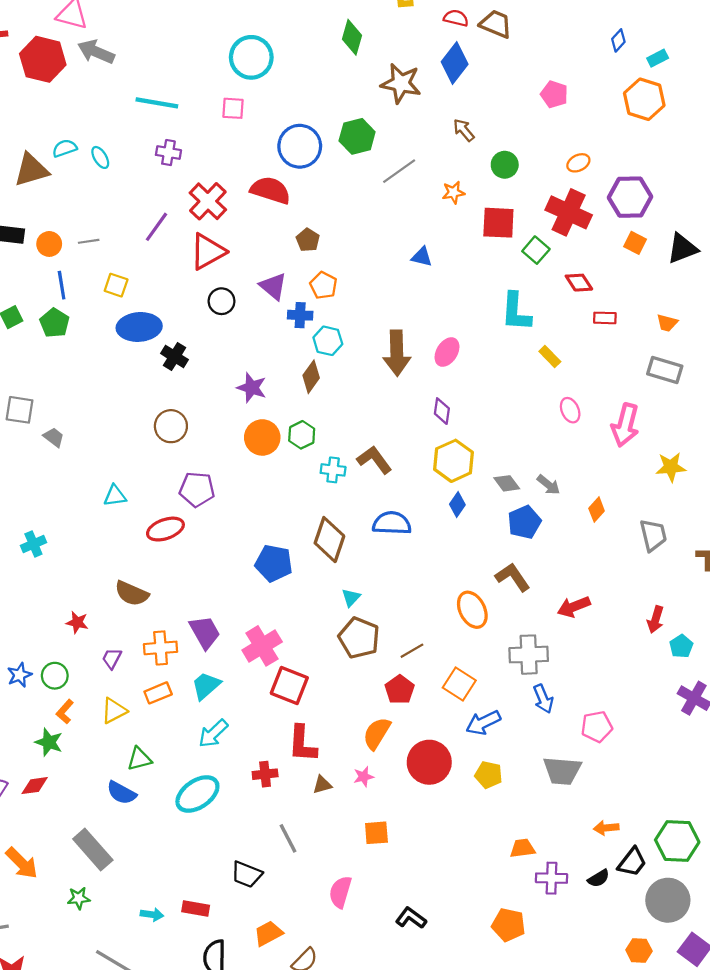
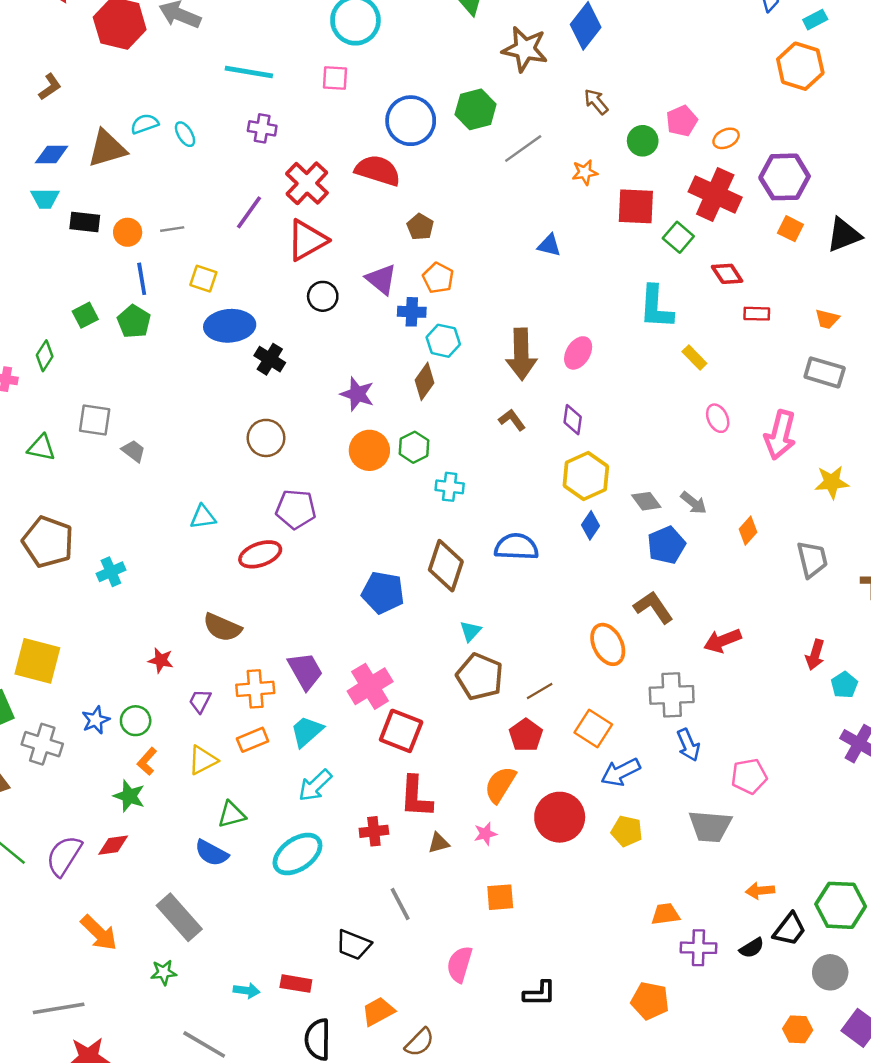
pink pentagon: (554, 94) -> (682, 121), moved, turned 30
brown L-shape: (374, 460) -> (512, 420), moved, size x0.7
gray circle: (668, 900) -> (830, 972), size x0.7
black L-shape: (411, 918) -> (540, 993), turned 144

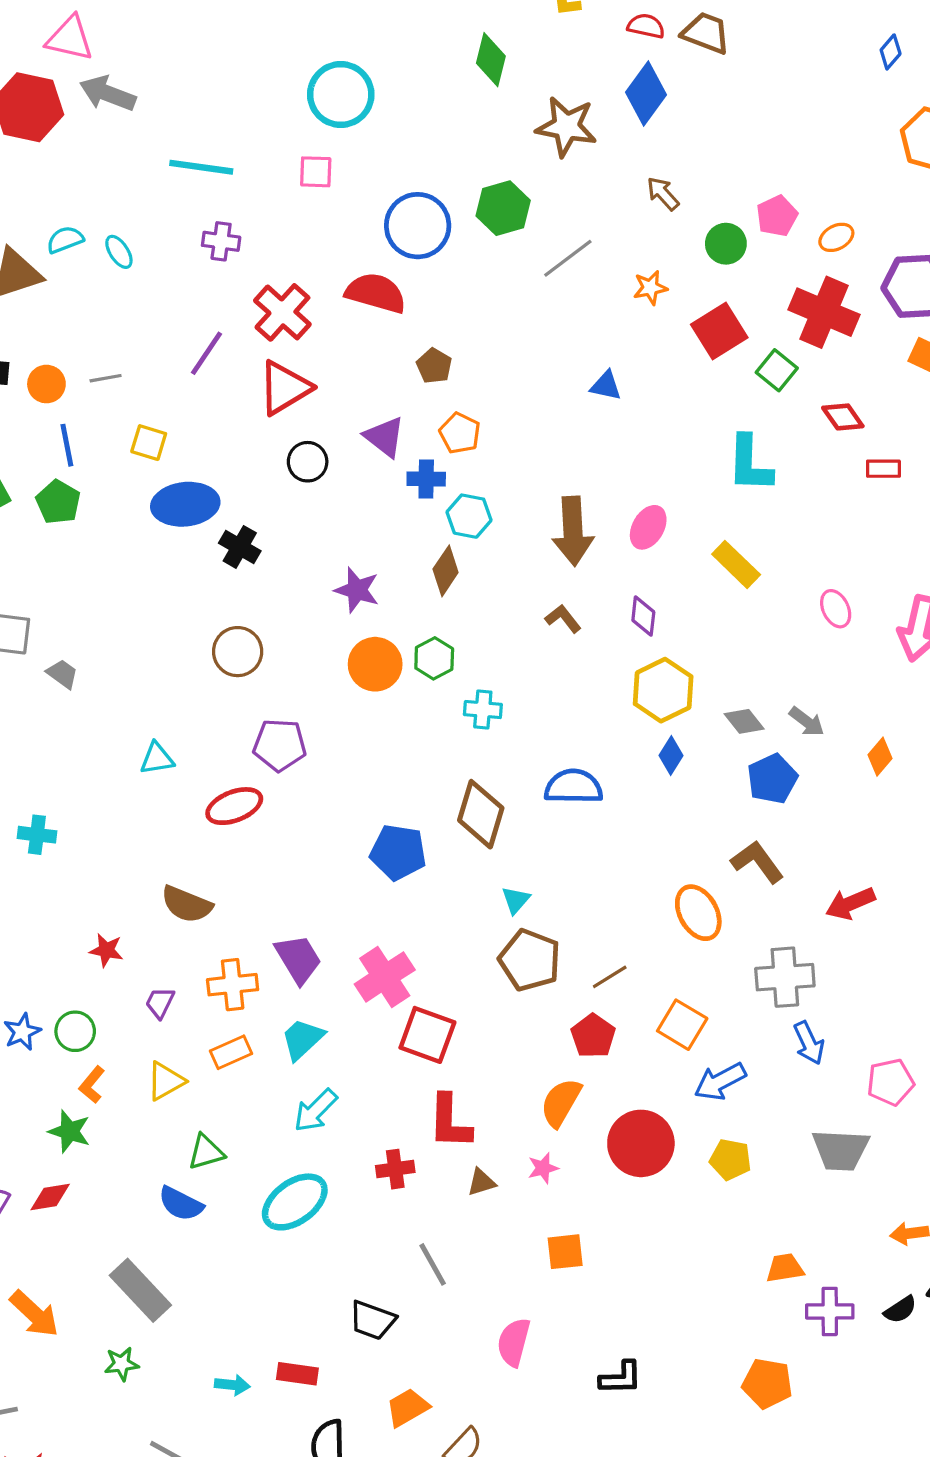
red square: (636, 206) -> (719, 331), turned -33
yellow rectangle: (694, 358) -> (736, 564), moved, size x1.4
cyan cross: (111, 572) -> (37, 835), turned 32

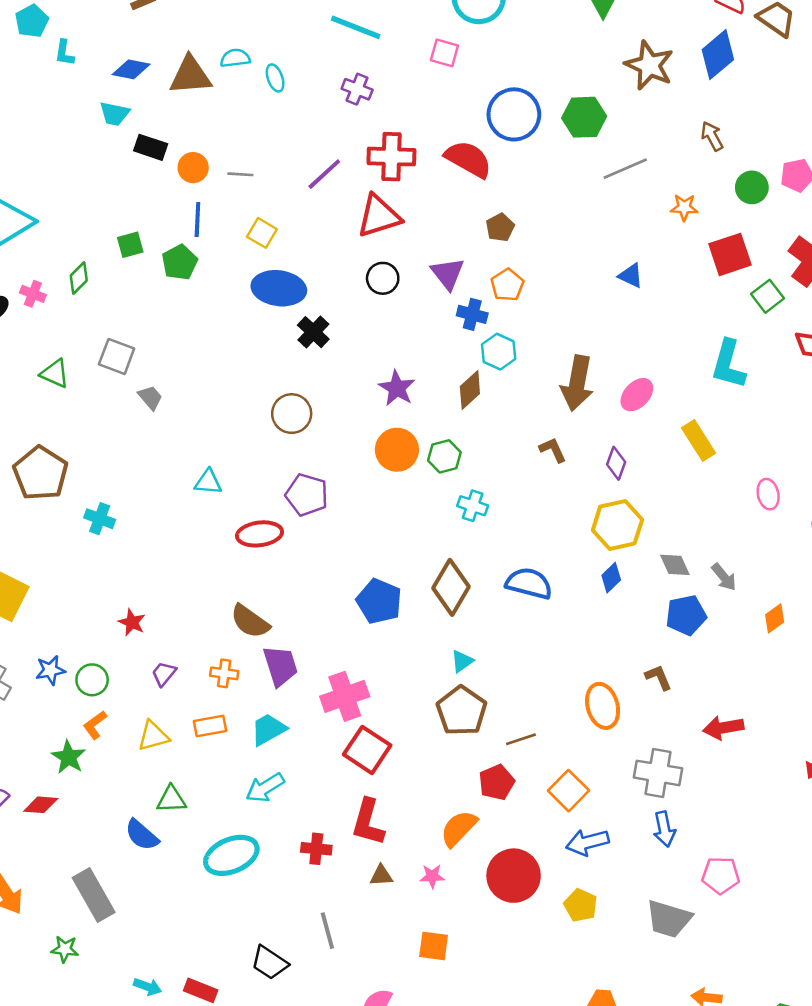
red cross: (282, 312) -> (391, 157), turned 36
brown L-shape: (757, 862) -> (658, 677), size x0.7
brown semicircle: (187, 904) -> (250, 621), moved
orange cross: (233, 985) -> (224, 673), size x0.7

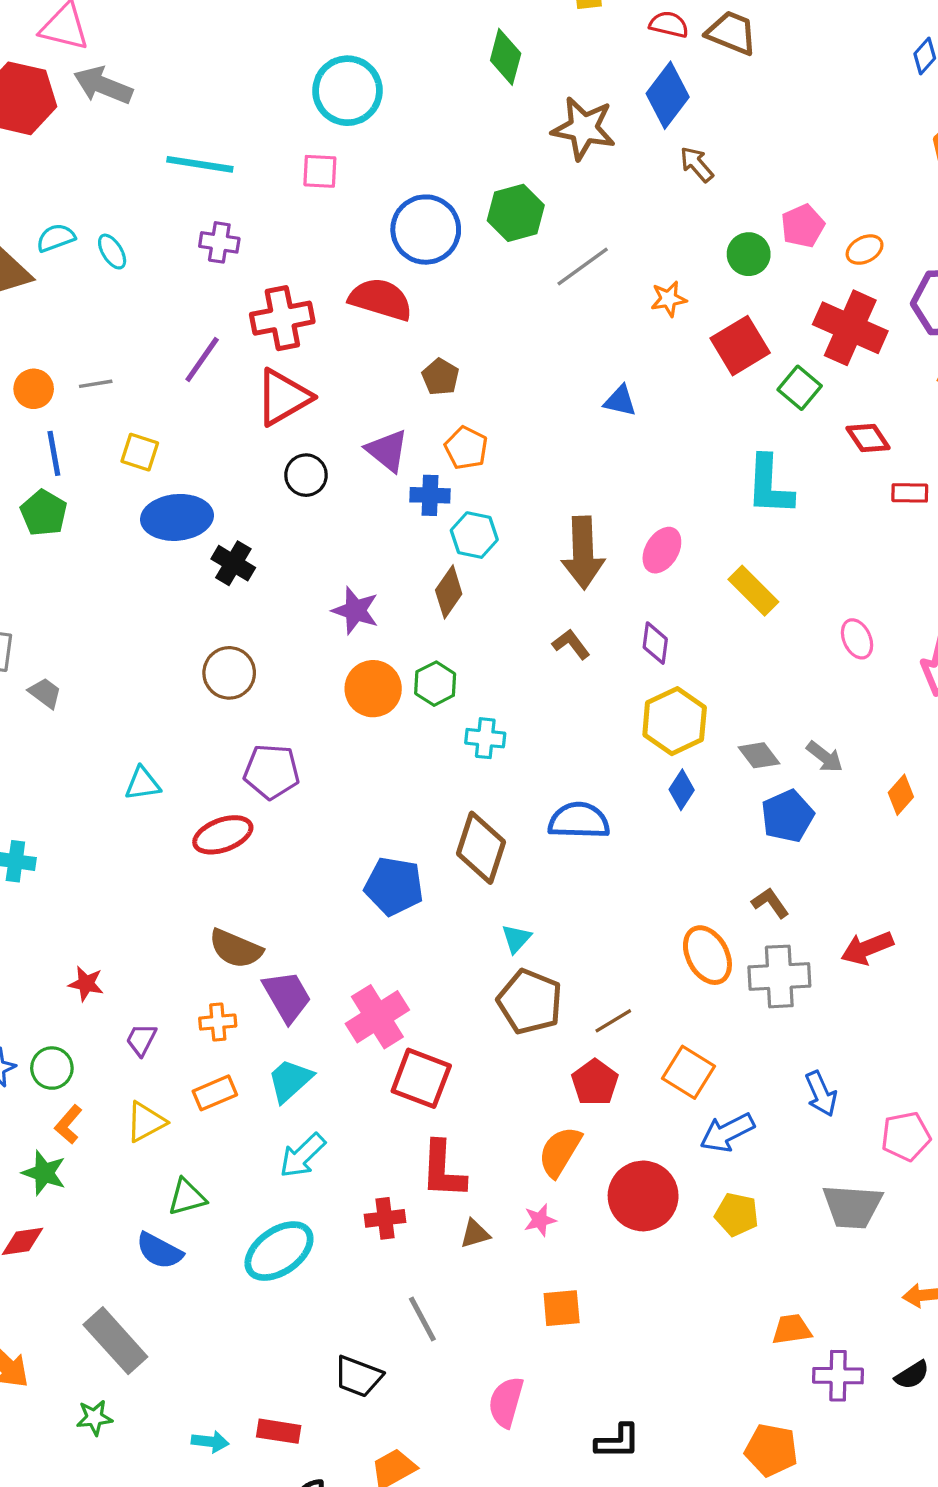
brown arrow: (712, 136) -> (697, 164), moved
gray cross: (658, 773) -> (779, 976), moved

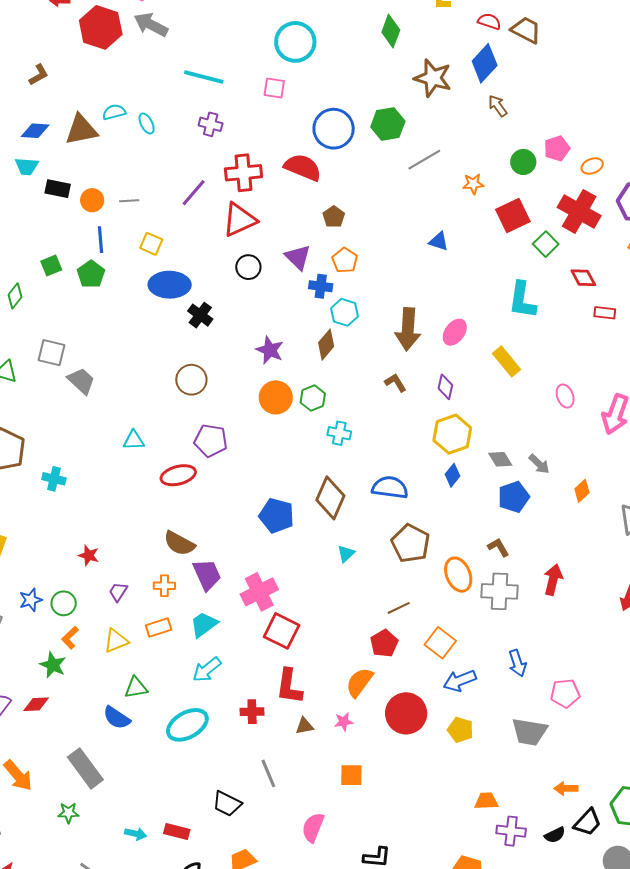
gray trapezoid: (45, 693) -> (81, 381), size x1.4
red arrow: (867, 948) -> (553, 580), turned 120
brown pentagon: (530, 1002) -> (411, 543), moved

